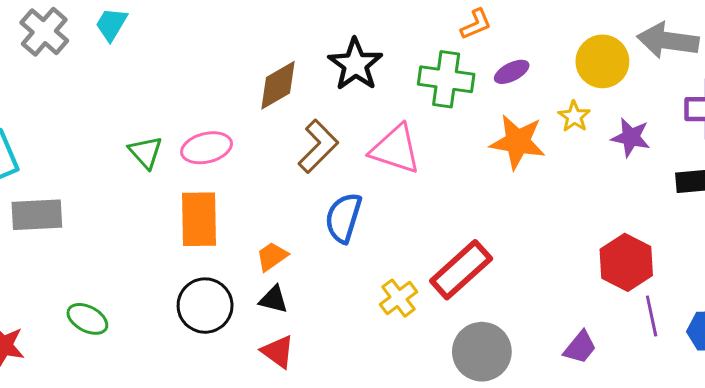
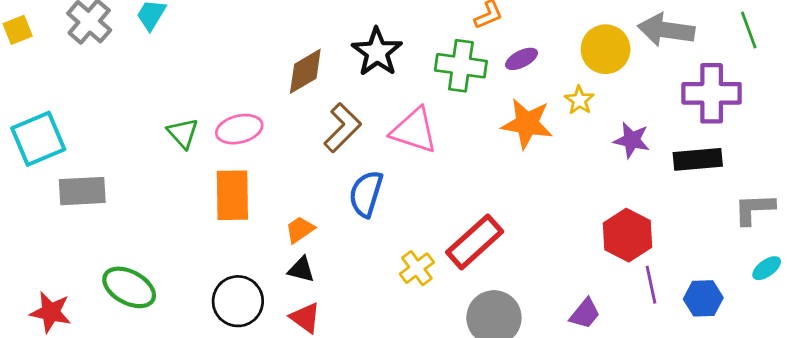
purple star: (631, 137) -> (632, 140), moved
black circle: (205, 306) -> (238, 301), moved
green ellipse: (87, 319) -> (129, 287), size x1.4

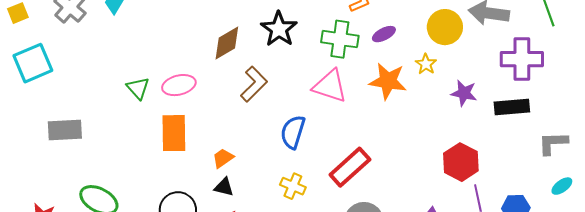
pink triangle: (414, 130) -> (330, 86), moved
cyan square: (38, 139) -> (33, 63), moved
blue semicircle: (366, 194) -> (293, 132), moved
yellow cross: (417, 268) -> (293, 186), moved, turned -30

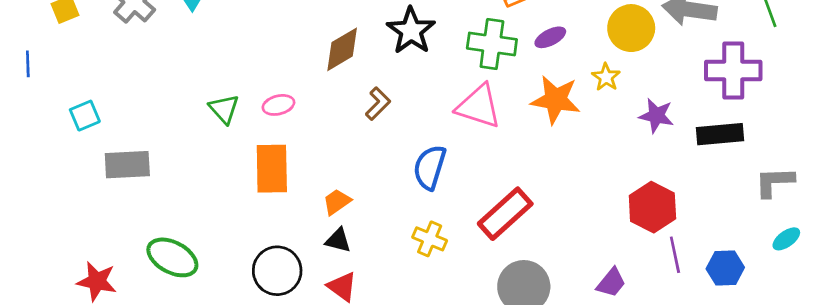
cyan square: (33, 63) -> (85, 116), moved, size x0.6
brown L-shape: (254, 84) -> (378, 104), size x0.7
pink ellipse: (179, 85) -> (278, 105), size x0.7

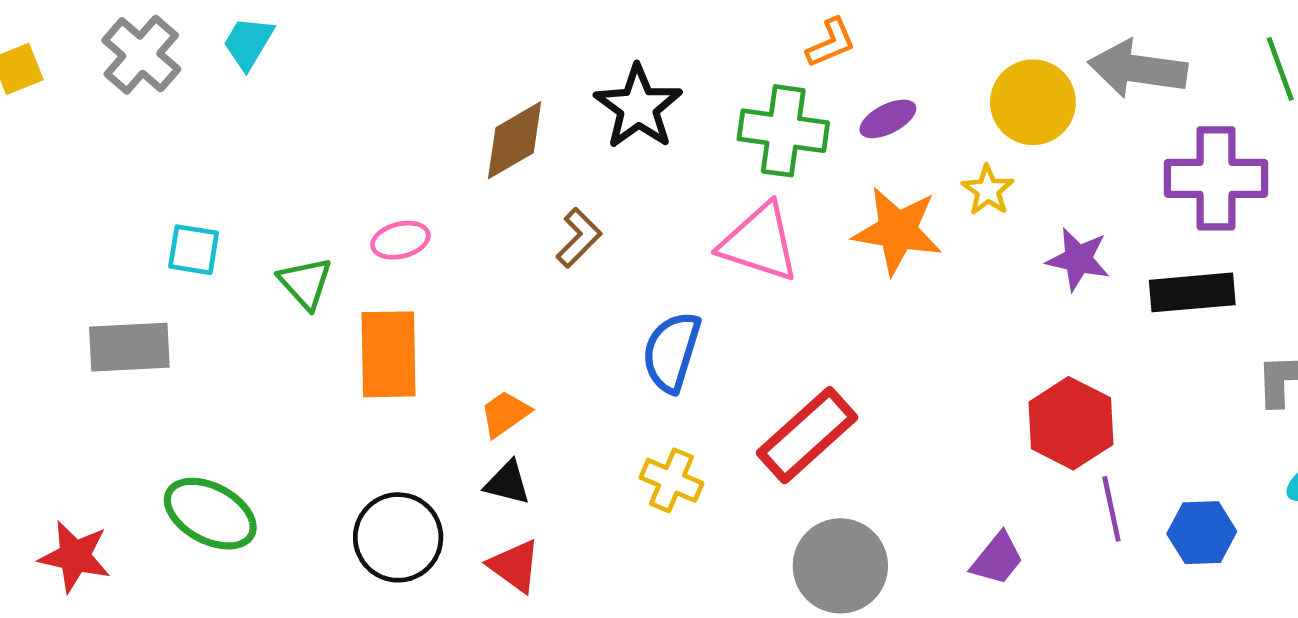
green triangle: (224, 109) -> (305, 283), moved
cyan square: (85, 116) -> (194, 250), moved, turned 32

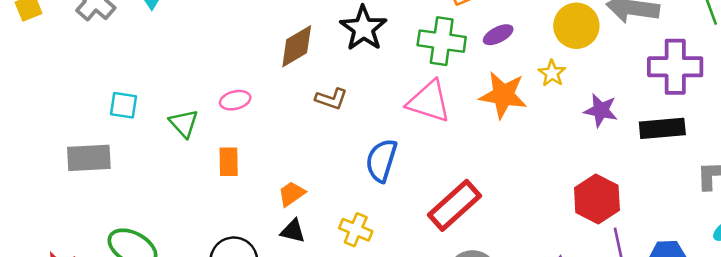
brown L-shape: (579, 238) -> (331, 99), turned 64
orange rectangle: (389, 354) -> (229, 162), size x0.6
yellow cross: (672, 480) -> (356, 230), moved

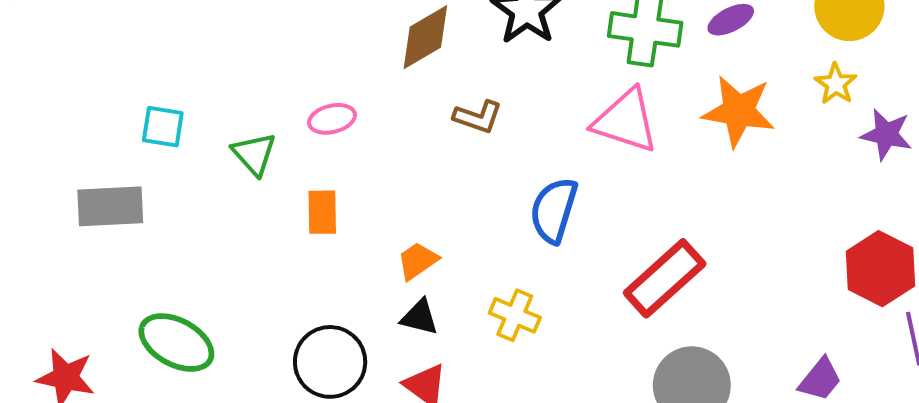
yellow star: (552, 73) -> (836, 84), moved

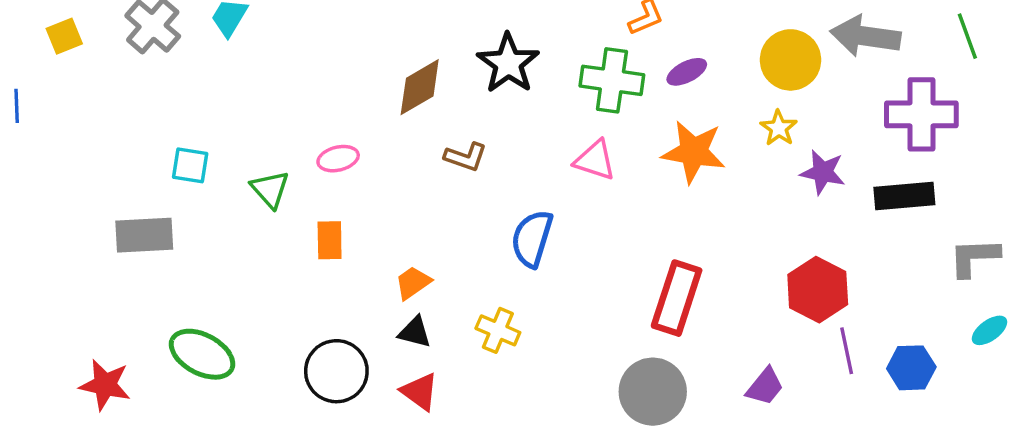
pink triangle: (626, 121) -> (595, 160), size x0.7
red rectangle: (665, 278) -> (677, 298), moved, turned -30

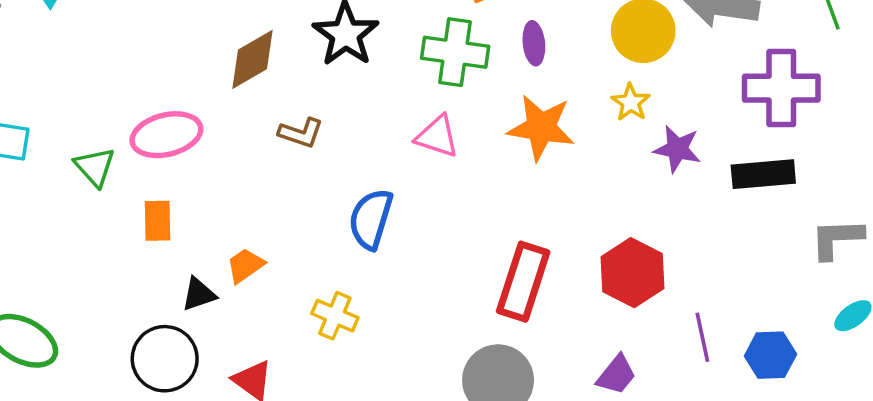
purple ellipse: (687, 72) -> (534, 43), turned -69
pink ellipse: (338, 159) -> (166, 135), size x1.6
red hexagon: (818, 290) -> (632, 273), moved
black triangle: (415, 332) -> (199, 294), moved, turned -33

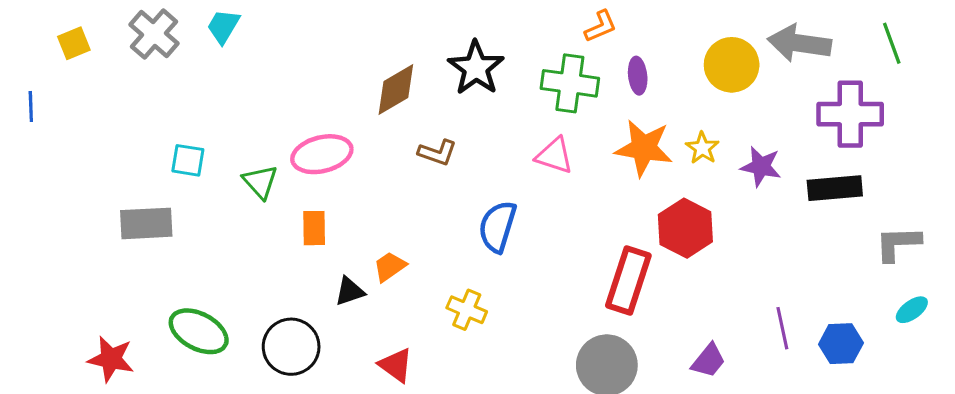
yellow star: (631, 102) -> (702, 148), moved
red hexagon: (632, 273) -> (685, 228), moved
black circle: (165, 359) -> (291, 347), moved

